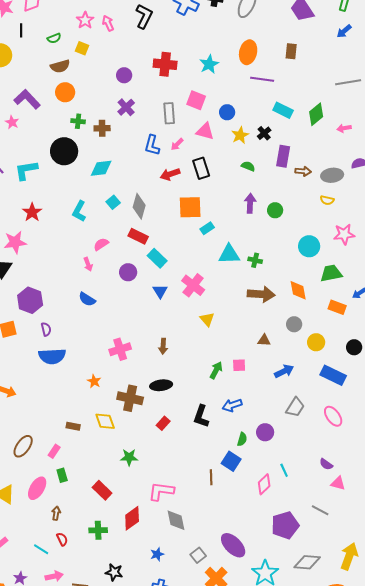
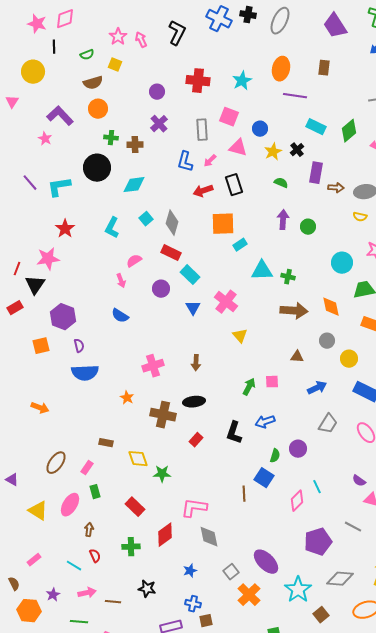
yellow diamond: (105, 421) -> (138, 459), moved

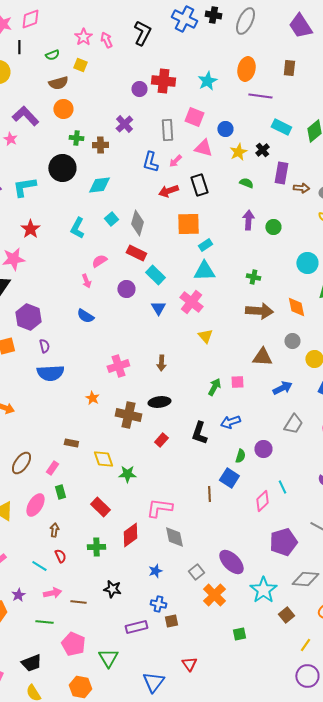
purple circle: (157, 92) -> (139, 89), moved
cyan triangle: (262, 271) -> (204, 271), moved
brown triangle: (297, 357) -> (262, 357), size x1.5

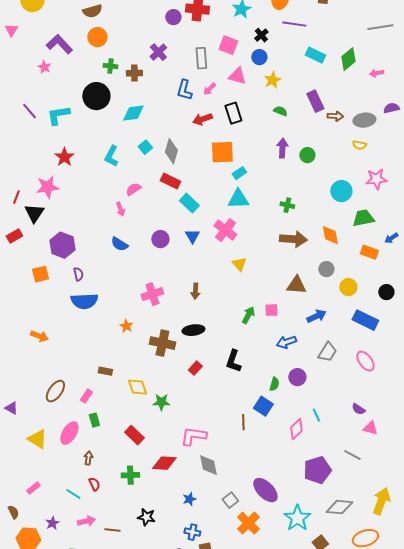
black cross: (262, 150) -> (261, 35), moved
purple rectangle: (281, 173) -> (315, 101), turned -35
purple circle: (126, 289) -> (160, 239), moved
blue arrow: (230, 422) -> (286, 342), moved
red diamond: (130, 535) -> (164, 463), turned 40

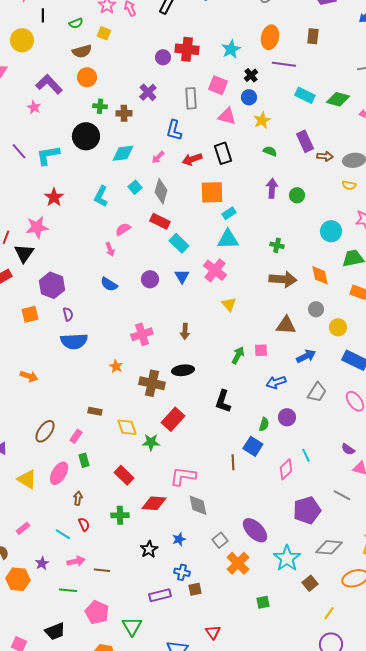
green diamond: (348, 59) -> (338, 99), turned 55
pink arrow: (209, 89) -> (158, 157), moved
red rectangle: (195, 368) -> (173, 419), moved, size x1.6
black star: (146, 517) -> (149, 549), moved, turned 30

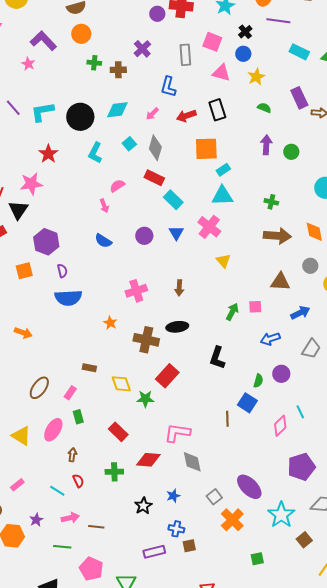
black circle: (86, 136) -> (80, 117), moved

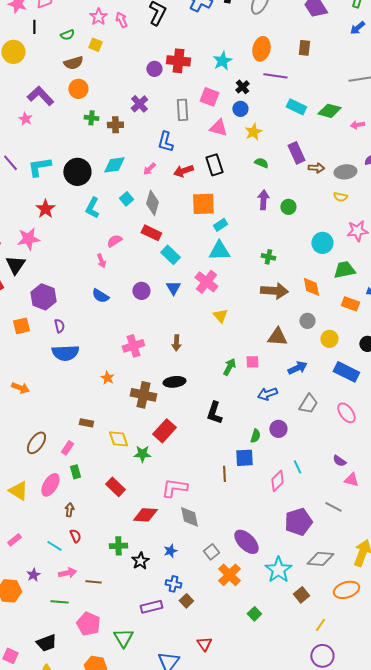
blue square: (247, 403) -> (244, 458), turned -36
green cross: (114, 472) -> (118, 546), moved
brown square: (189, 546) -> (186, 601), turned -32
green square: (257, 559) -> (254, 614), turned -32

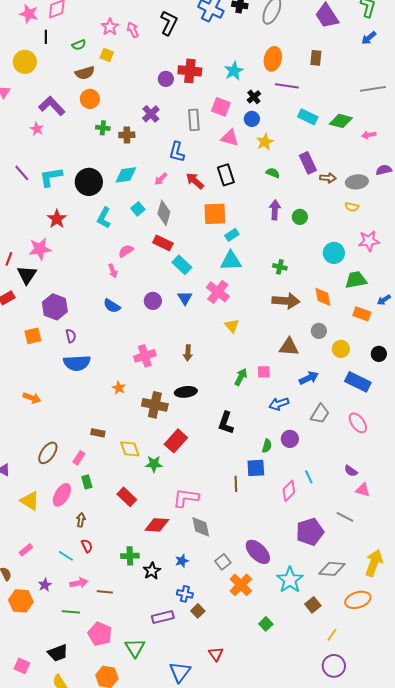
red arrow: (183, 171) -> (195, 181), turned 60

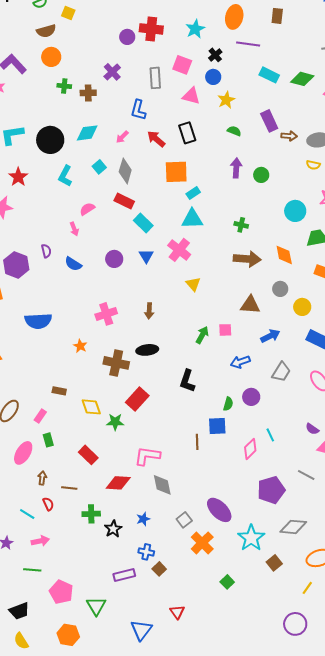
purple semicircle: (71, 336) -> (46, 251), moved
brown line: (105, 592) -> (69, 488), moved
yellow line: (332, 635) -> (307, 588), moved

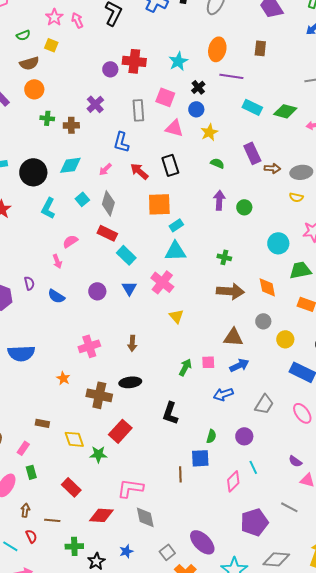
blue arrow: (270, 336) -> (239, 365), moved
purple circle: (251, 397) -> (244, 436), moved

